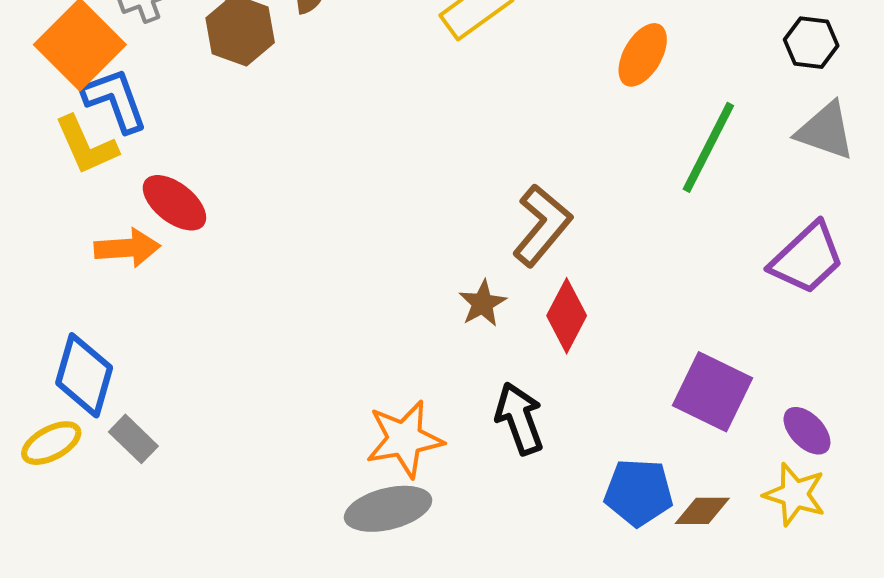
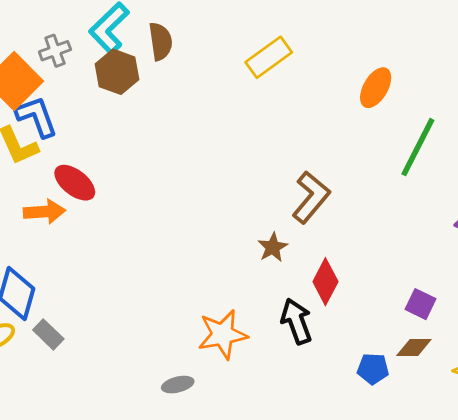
red diamond: (567, 316) -> (325, 282), moved
purple square: (713, 392) -> (420, 304), size x0.6
blue pentagon: (639, 492) -> (373, 369), size x0.7
gray ellipse: (388, 509) -> (178, 385), moved, size x0.6
brown diamond: (702, 511) -> (414, 348), moved

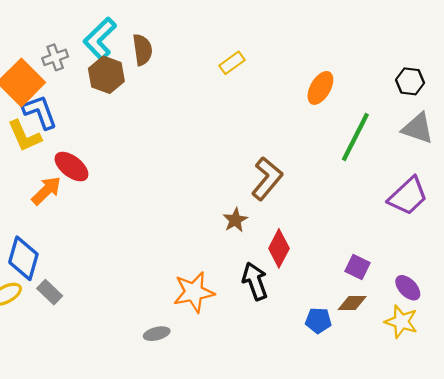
yellow rectangle: (269, 57) -> (232, 63), size x0.7
orange arrow: (44, 212) -> (46, 191), turned -40

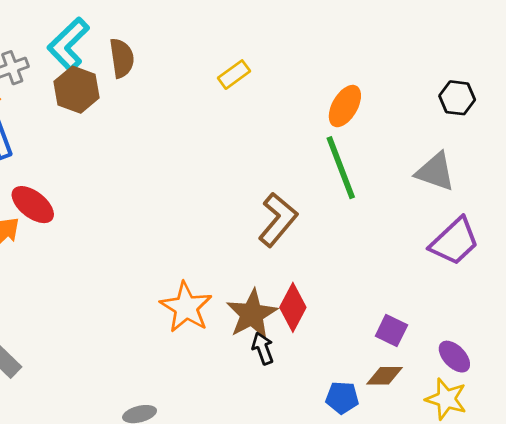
gray triangle: (418, 128) -> (435, 172), moved
green line: (355, 137) -> (341, 168), moved, turned -48
brown star: (235, 220) -> (252, 314), moved, size x1.6
black arrow: (255, 281) -> (263, 348), size x0.7
orange star: (194, 292) -> (186, 307), moved, turned -30

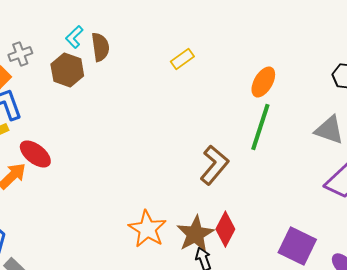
cyan L-shape: (68, 44) -> (74, 37), moved, size x0.6
green line: (341, 168) -> (260, 127), turned 39
purple square: (391, 331) -> (297, 246), size x1.6

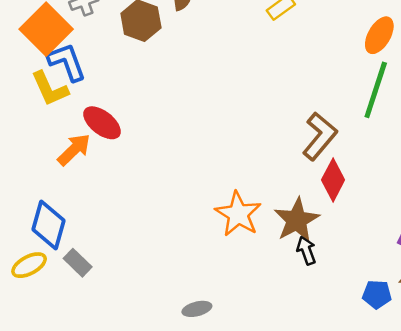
red diamond: (225, 229) -> (333, 180), moved

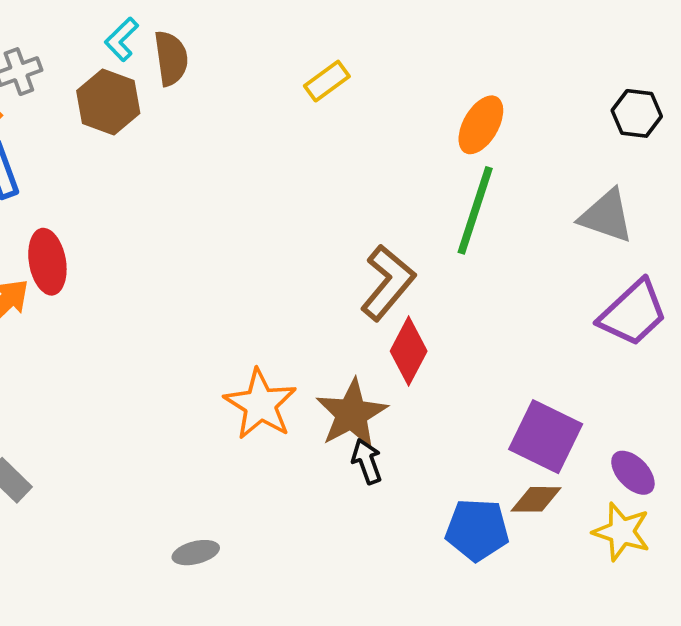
red ellipse: (102, 123) -> (47, 262), turned 42
blue pentagon: (377, 294) -> (477, 530), size x1.4

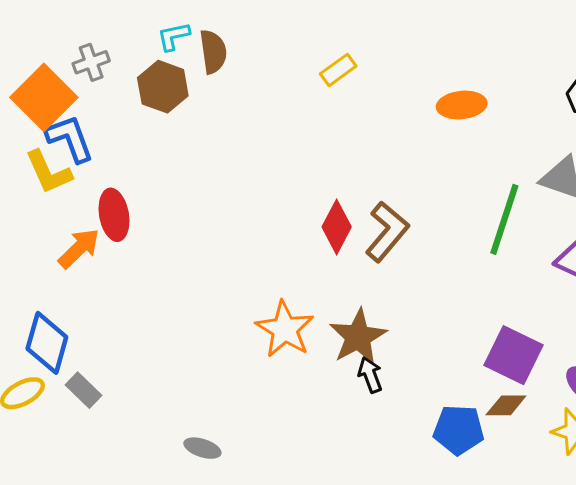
cyan L-shape: (122, 39) -> (173, 36), turned 32
orange ellipse: (481, 125) -> (462, 105), turned 54
green line: (475, 210) -> (504, 219), moved
red diamond: (409, 351) -> (337, 227), moved
gray ellipse: (196, 553) -> (202, 448), moved, turned 32

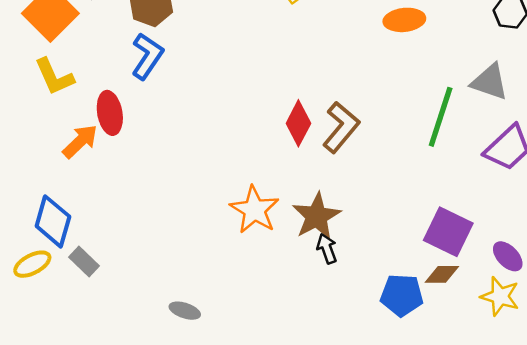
blue L-shape: (70, 139) -> (147, 56), moved, turned 54

